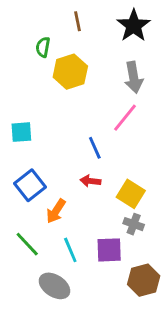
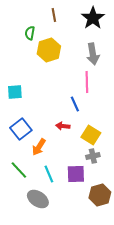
pink line: (125, 118) -> (87, 82), turned -40
blue line: (95, 148) -> (75, 104), moved
gray cross: (134, 224) -> (93, 156), turned -32

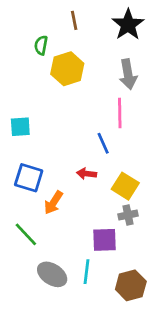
blue square: (21, 129) -> (29, 178), turned -35
cyan line: (49, 174) -> (87, 272), moved, turned 30
brown hexagon: (100, 195) -> (131, 285), moved

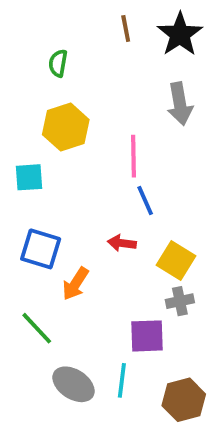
brown line: (74, 20) -> (126, 28), moved
yellow hexagon: (67, 69) -> (66, 127), moved
pink line: (120, 113) -> (133, 156), moved

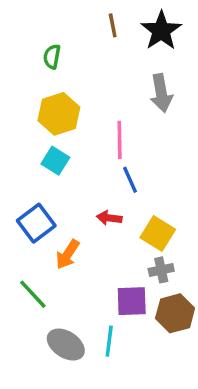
cyan square: (29, 177) -> (55, 161), moved, turned 36
blue square: (41, 249) -> (36, 223), turned 36
brown hexagon: (184, 400) -> (175, 313), moved

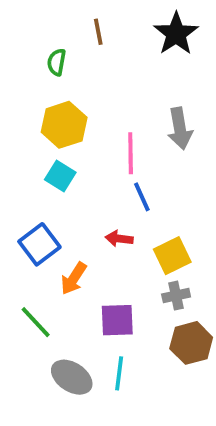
brown line: (113, 25) -> (98, 32), moved
gray arrow: (161, 93) -> (180, 129), moved
yellow square: (158, 234) -> (172, 256), turned 32
purple square: (132, 301) -> (117, 320), moved

